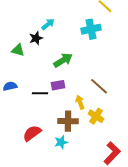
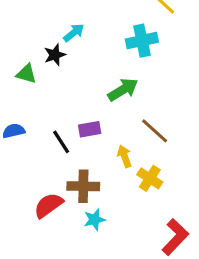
green arrow: (63, 60) -> (123, 90), moved
black line: (40, 93) -> (61, 142), turned 56
brown cross: (68, 121) -> (83, 186), moved

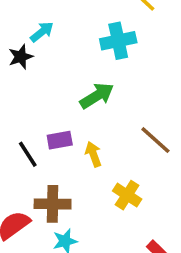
brown line: (155, 131) -> (155, 140), moved
yellow arrow: (124, 156) -> (93, 154), moved

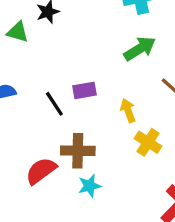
green arrow: (97, 96) -> (140, 49), moved
yellow arrow: (93, 154) -> (128, 111), moved

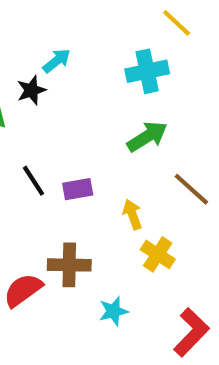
black line: (54, 104) -> (33, 181), moved
cyan star: (90, 186) -> (113, 311), moved

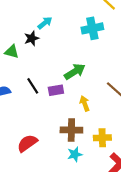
green arrow: (147, 137) -> (75, 71), moved
yellow cross: (158, 254) -> (102, 138), moved, turned -35
brown cross: (69, 265) -> (71, 130), moved

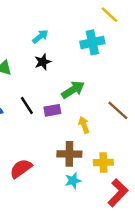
black star: (32, 38) -> (43, 62), moved

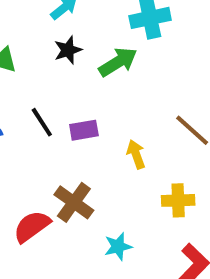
green arrow: (73, 90) -> (118, 62), moved
brown cross: (69, 154) -> (74, 202), moved, turned 35
yellow cross: (103, 162) -> (178, 200), moved

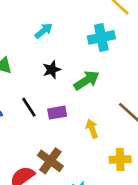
black star: (68, 50) -> (52, 70), moved
green arrow: (118, 62) -> (87, 80), moved

